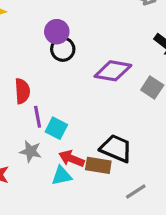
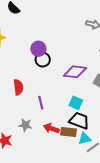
purple line: (38, 117) -> (41, 103), moved
cyan square: (56, 128) -> (76, 103), moved
cyan triangle: (62, 176) -> (85, 139), moved

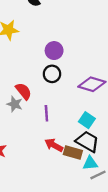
black circle: (43, 60) -> (52, 74), moved
red semicircle: (18, 87) -> (24, 91), turned -42
gray star: (25, 125) -> (15, 104), moved

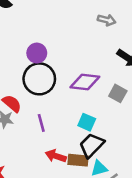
black circle: (52, 74) -> (39, 79), size x1.6
black trapezoid: (87, 141) -> (92, 145), turned -65

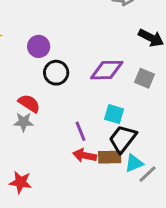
purple circle: (37, 53) -> (39, 46), moved
black circle: (39, 79) -> (56, 73), size x0.7
purple line: (41, 123) -> (81, 131), moved

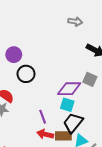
purple diamond: (107, 70) -> (69, 89), moved

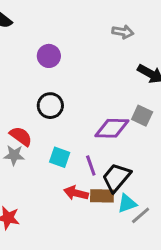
purple circle: (14, 55) -> (49, 56), moved
cyan square: (67, 105) -> (60, 157), moved
purple line: (43, 117) -> (91, 166), moved

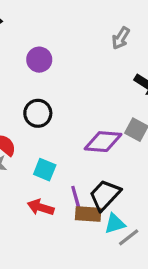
gray arrow: (123, 32) -> (121, 38), turned 108
purple line: (91, 166) -> (76, 197), moved
red arrow: (76, 193) -> (41, 207), moved

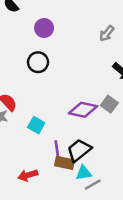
purple circle: (39, 60) -> (44, 28), moved
black circle: (38, 113) -> (38, 62), moved
red arrow: (41, 207) -> (28, 175), moved, turned -42

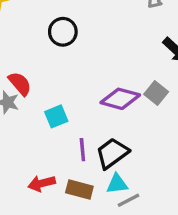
cyan square: (36, 125) -> (56, 116), turned 35
brown rectangle: (65, 163) -> (79, 190), moved

